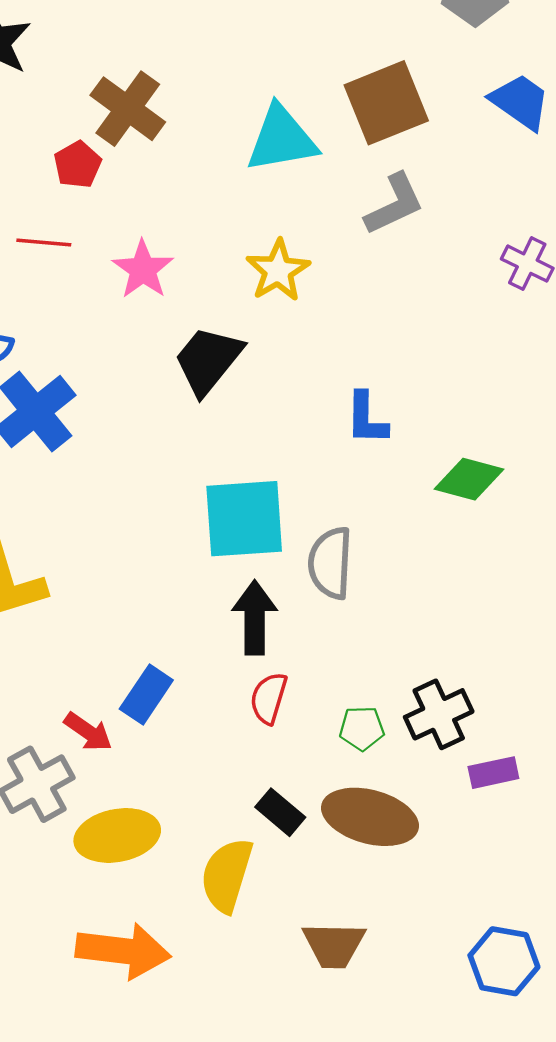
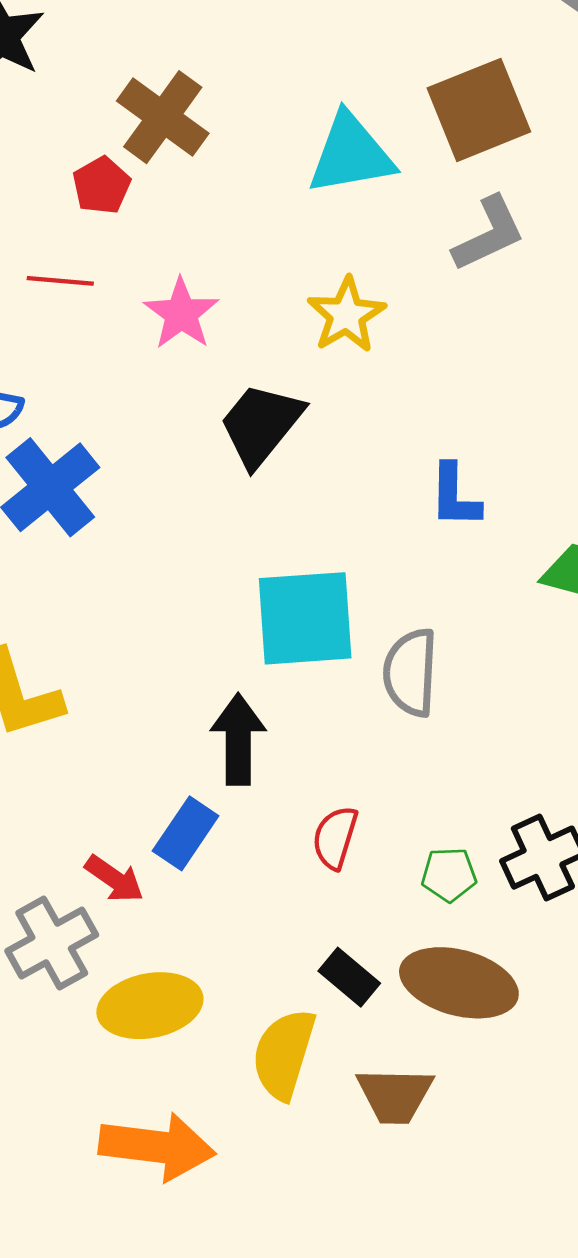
black arrow: (255, 618) -> (238, 739), moved
brown trapezoid: (334, 945) -> (395, 1095), moved

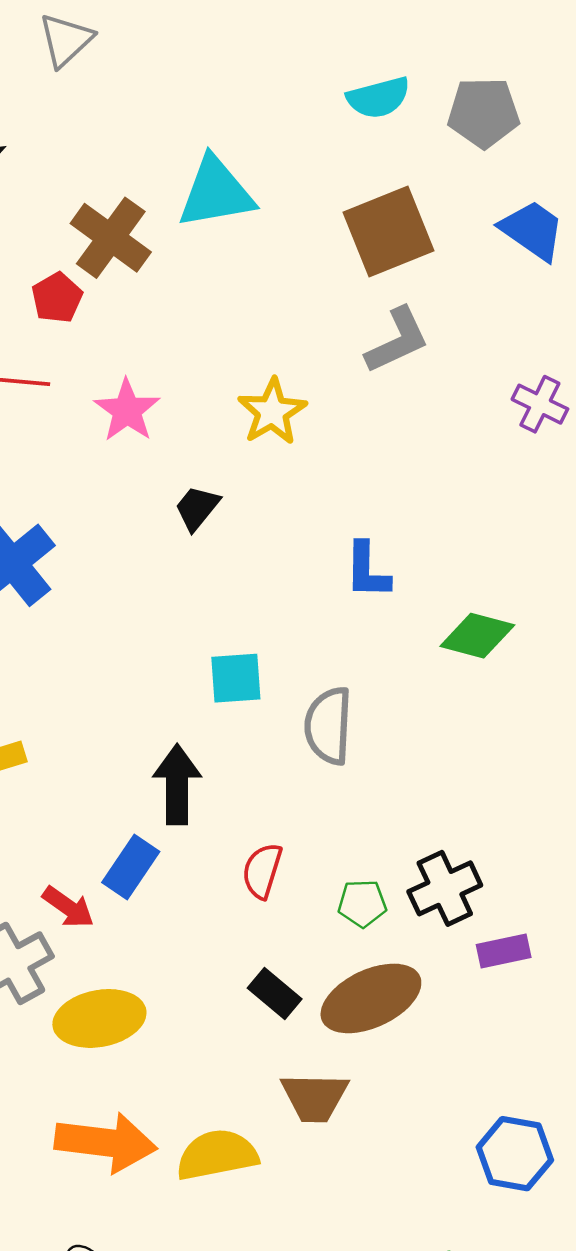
cyan triangle: (351, 154) -> (216, 193), moved
black trapezoid: (261, 425) -> (197, 508), size x0.6
cyan square: (305, 618) -> (236, 678), size x0.6
brown ellipse: (459, 983) -> (371, 998), turned -40
yellow semicircle: (284, 1054) -> (217, 1155), moved, turned 62

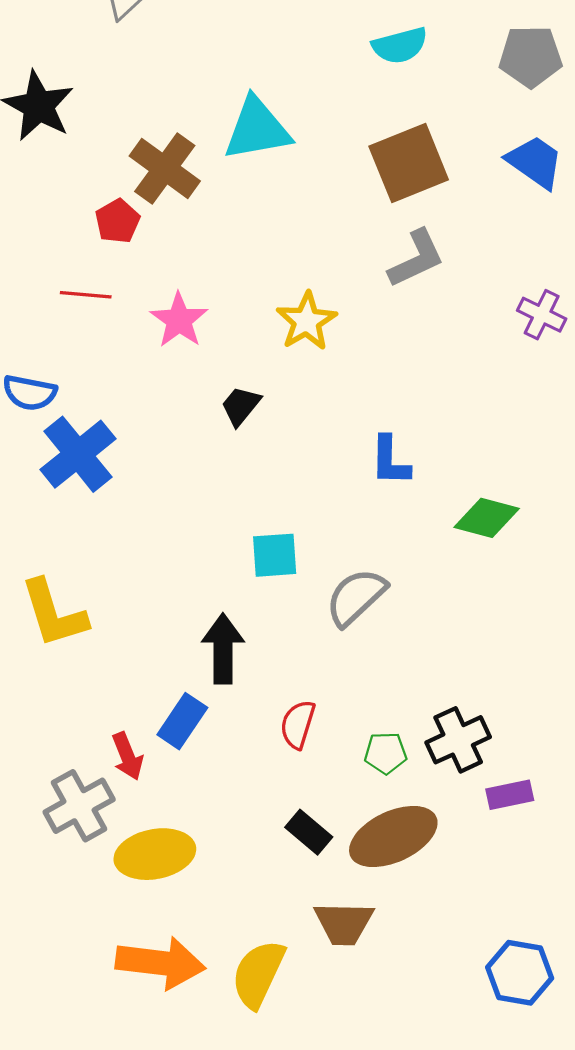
gray pentagon: (484, 113) -> (531, 56), moved
gray semicircle: (328, 726) -> (356, 597), turned 44
red arrow: (68, 907) -> (127, 756), turned 33
yellow semicircle: (217, 1155) -> (258, 974), turned -54

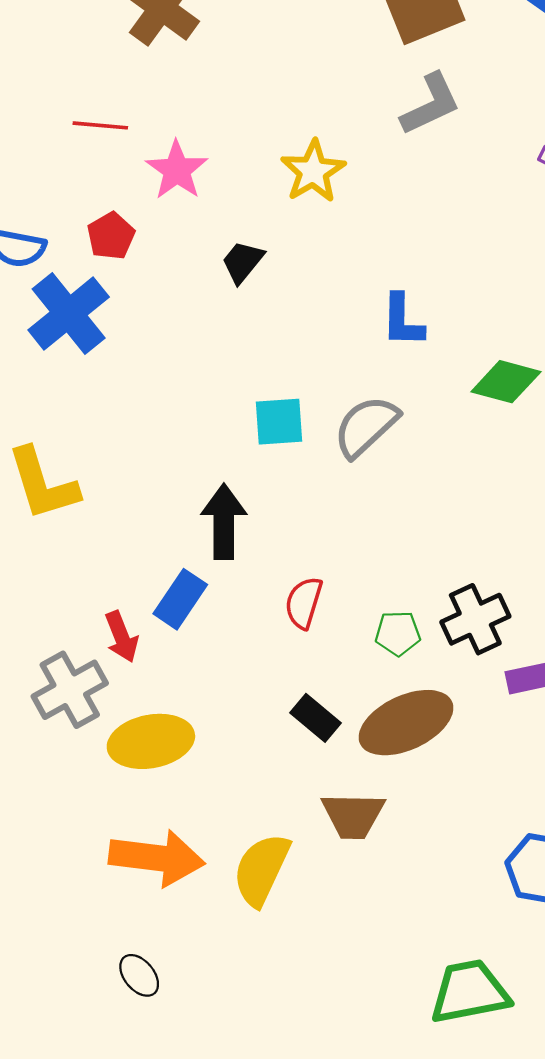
red pentagon: (118, 221) -> (111, 236), moved
red line: (86, 295) -> (100, 125), moved
gray semicircle: (356, 597) -> (366, 426), moved

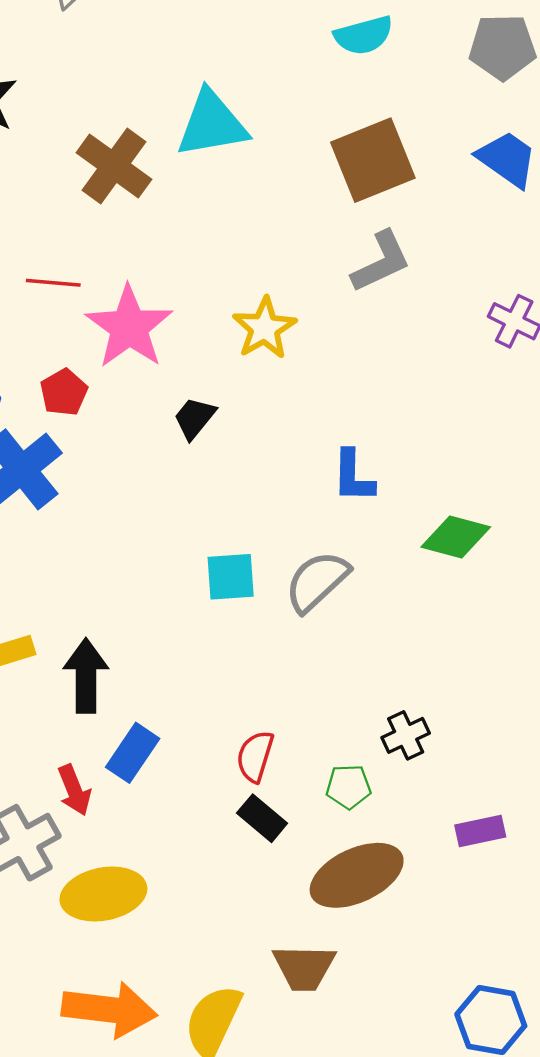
pink star: (177, 170) -> (129, 327), size x1.4
black arrow: (224, 522) -> (86, 676), moved
black cross: (475, 619) -> (406, 735), moved, size x0.7
black rectangle: (315, 718) -> (262, 818), moved

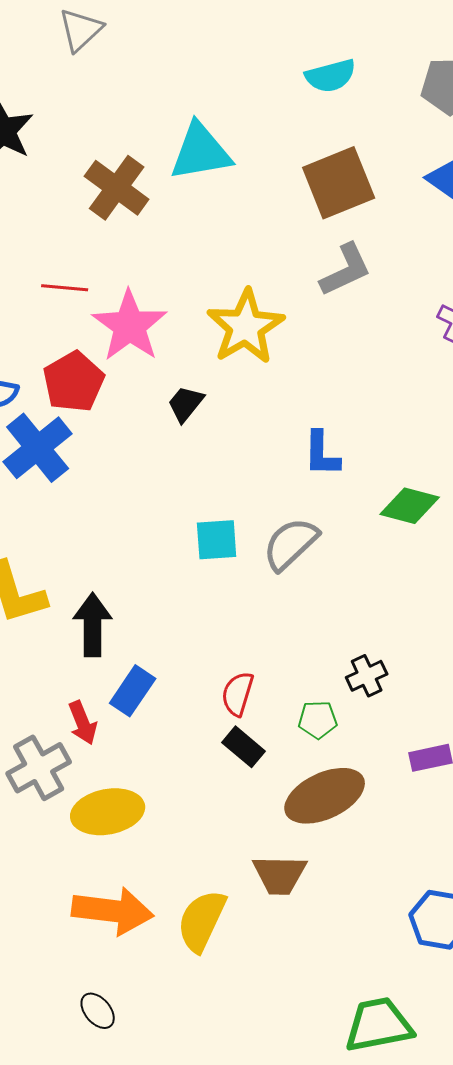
yellow star: (264, 328) -> (246, 327), size x1.4
red pentagon: (64, 392) -> (74, 382), size x1.5

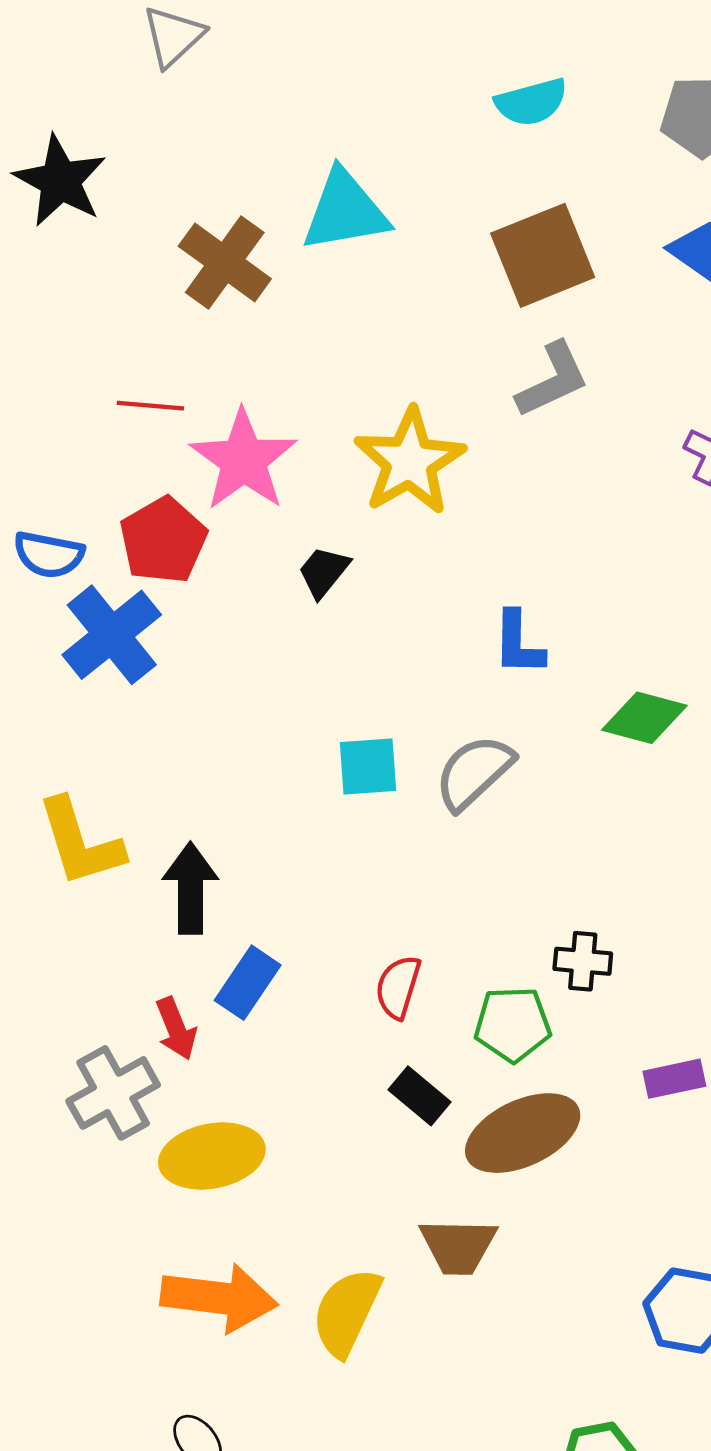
black cross: (367, 676) -> (583, 961), turned 30
green pentagon: (318, 720) -> (513, 1024), size x1.4
black rectangle: (244, 747) -> (420, 1096), moved

